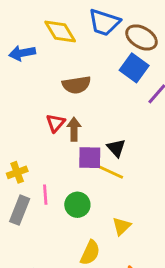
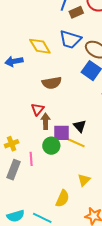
brown arrow: (74, 129) -> (46, 121), moved
green circle: (77, 205) -> (51, 146), moved

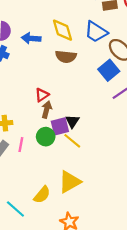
brown semicircle: (52, 83) -> (66, 57), moved
black triangle: (80, 126) -> (72, 121), moved
purple square: (61, 133) -> (60, 126), turned -30
yellow triangle: (84, 180) -> (70, 182), size x1.6

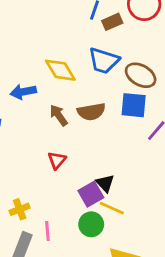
brown semicircle: (66, 57) -> (91, 112), moved
blue square: (109, 70) -> (134, 105), turned -30
brown arrow: (47, 110) -> (59, 115), moved, turned -35
green circle: (46, 137) -> (91, 224), moved

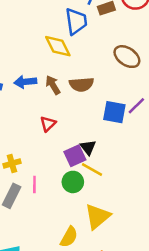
blue trapezoid: (104, 61) -> (76, 21), moved, turned -120
blue arrow: (23, 92) -> (25, 82), moved
blue square: (134, 105) -> (114, 112), moved

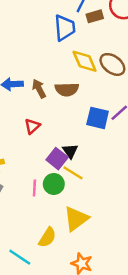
yellow diamond: (58, 46) -> (85, 61), moved
purple square: (75, 156) -> (57, 159), turned -30
pink line: (34, 184) -> (34, 188), moved

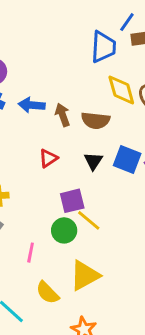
black triangle: (70, 151) -> (93, 161), moved
purple square: (57, 159) -> (72, 201), turned 30
pink line: (34, 188) -> (31, 253), moved
yellow semicircle: (47, 237) -> (47, 293), turned 95

